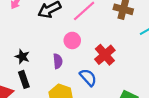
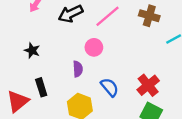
red cross: (105, 55) -> (148, 85), moved
black star: (22, 57) -> (32, 50), moved

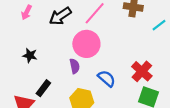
pink circle: (94, 47) -> (86, 44), size x1.6
black rectangle: (41, 87) -> (43, 88), turned 63

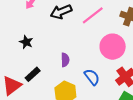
pink circle: (86, 44) -> (113, 47), moved

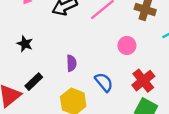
pink circle: (113, 47) -> (127, 46), size x0.6

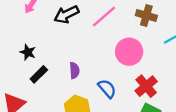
pink circle: (127, 46) -> (129, 52), size x1.5
black rectangle: (34, 82) -> (39, 74), moved

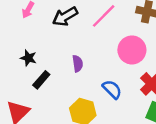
purple semicircle: (74, 70) -> (78, 64), moved

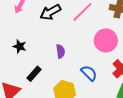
black rectangle: (41, 80) -> (34, 74), moved

